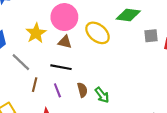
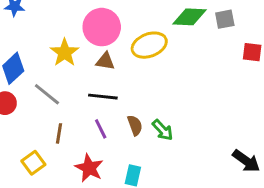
yellow ellipse: (98, 33) -> (149, 45), turned -55
gray square: (151, 36) -> (225, 19), moved
brown line: (35, 85) -> (59, 133), moved

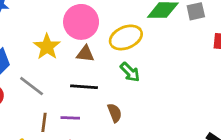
purple line: (101, 129) -> (70, 118), moved, turned -60
green arrow: (163, 130) -> (130, 72), moved

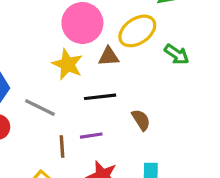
yellow star: (47, 47) -> (68, 64), moved
brown triangle: (85, 54) -> (109, 56), moved
green arrow: (130, 72) -> (177, 54), moved

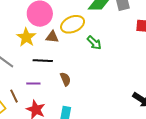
brown line: (62, 146) -> (14, 96), moved, turned -32

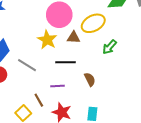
green arrow: (94, 43) -> (110, 47), moved, turned 91

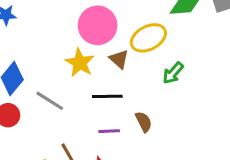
brown triangle: (74, 37) -> (119, 59), turned 40
purple line: (58, 86) -> (109, 131), moved

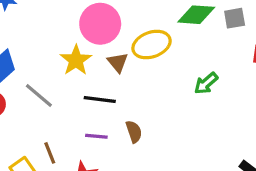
green arrow: (173, 73) -> (206, 83), moved

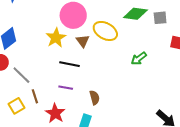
yellow ellipse: (152, 45) -> (105, 31), turned 45
gray line: (39, 96) -> (21, 75), moved
brown semicircle: (134, 132) -> (95, 98), moved

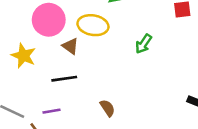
yellow star: (56, 38) -> (23, 56), moved
purple line: (66, 88) -> (52, 111), moved

